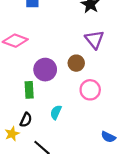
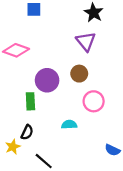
purple triangle: (94, 40) -> (86, 41), moved
cyan semicircle: (56, 112) -> (69, 125), moved, turned 64

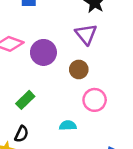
purple circle: (47, 80) -> (43, 52), moved
green rectangle: (30, 101) -> (25, 100), turned 49

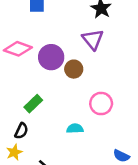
brown circle: (79, 69) -> (74, 69), moved
black semicircle: (22, 134) -> (21, 131), moved

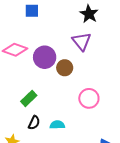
cyan semicircle: (75, 128) -> (57, 125), moved
black semicircle: (21, 131) -> (34, 123), moved

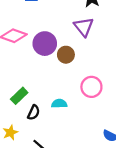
green rectangle: (29, 98) -> (19, 96), moved
cyan semicircle: (57, 125) -> (59, 104), moved

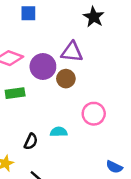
purple triangle: (84, 27) -> (72, 52), moved, turned -45
green rectangle: (19, 96) -> (15, 93), moved, turned 36

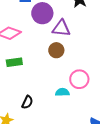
purple circle: (43, 67) -> (42, 13), moved
cyan semicircle: (59, 132) -> (62, 92), moved

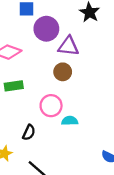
pink circle: (79, 79) -> (51, 106), moved

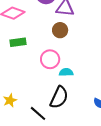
black semicircle: (29, 132) -> (59, 97), moved, size x1.6

